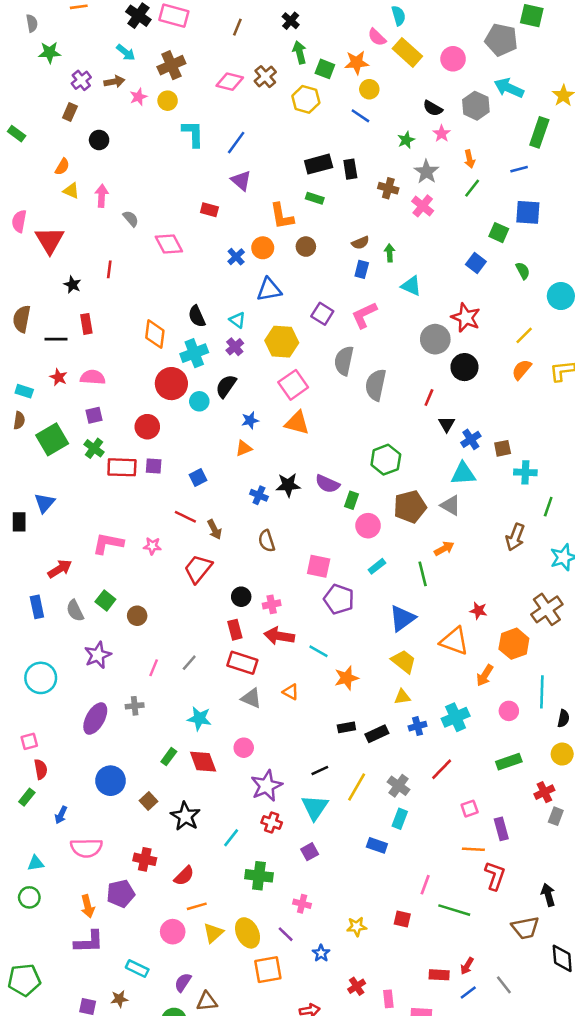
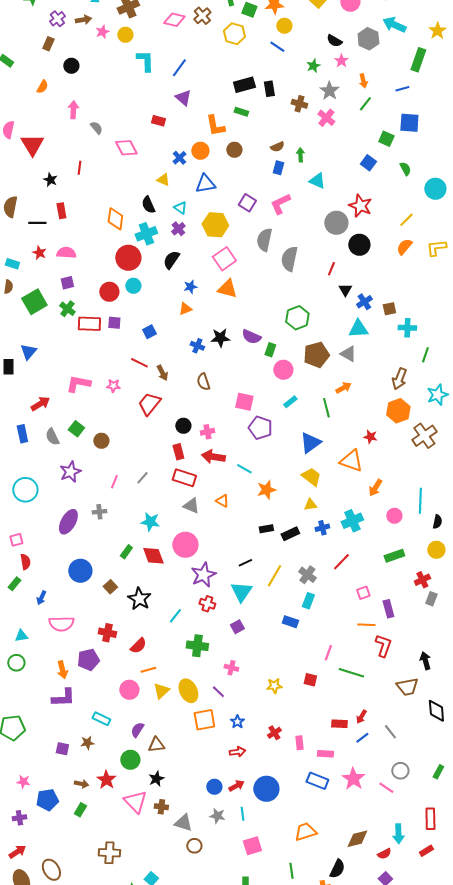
yellow triangle: (71, 191) -> (163, 180), moved
cyan circle: (199, 401) -> (133, 286), moved
orange hexagon: (514, 644) -> (398, 411), moved
pink circle: (244, 748) -> (185, 545), size x1.6
blue star: (321, 953) -> (237, 722), moved

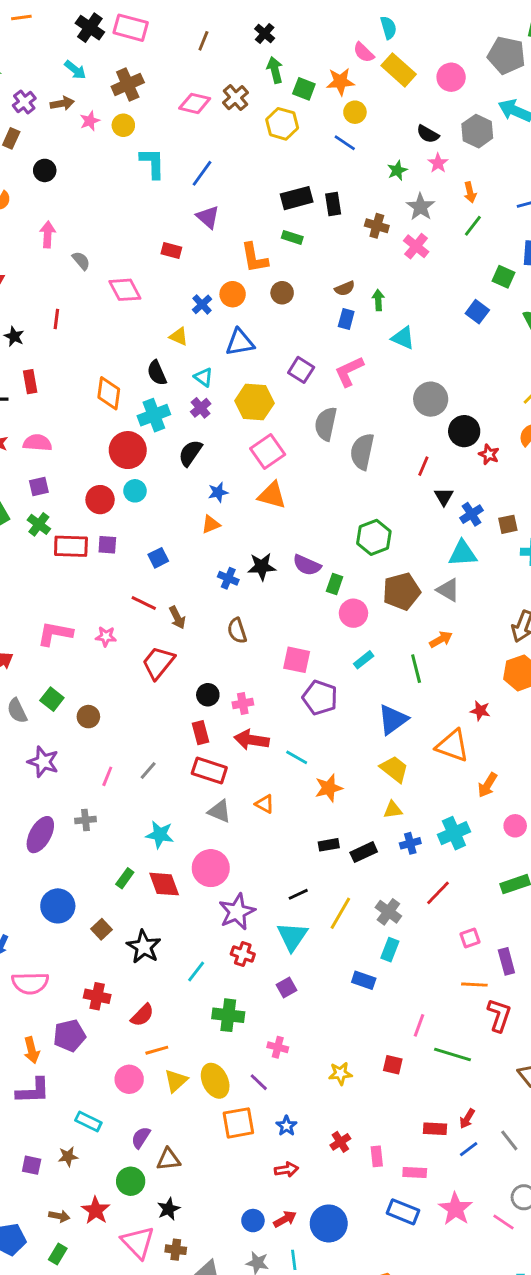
red star: (360, 206) -> (489, 454), moved, size x0.6
purple star: (70, 472) -> (43, 762), turned -30

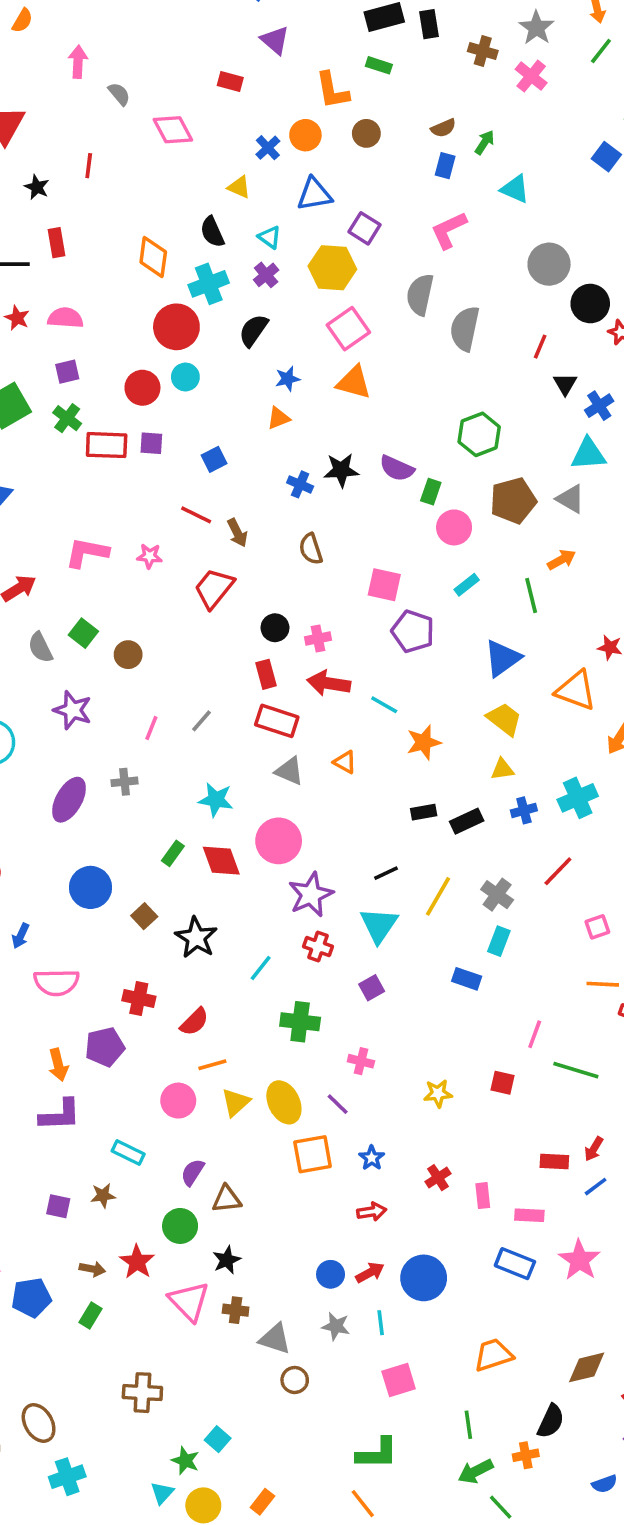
green arrow: (378, 300) -> (485, 142), turned 36
purple square: (301, 370) -> (365, 228), moved

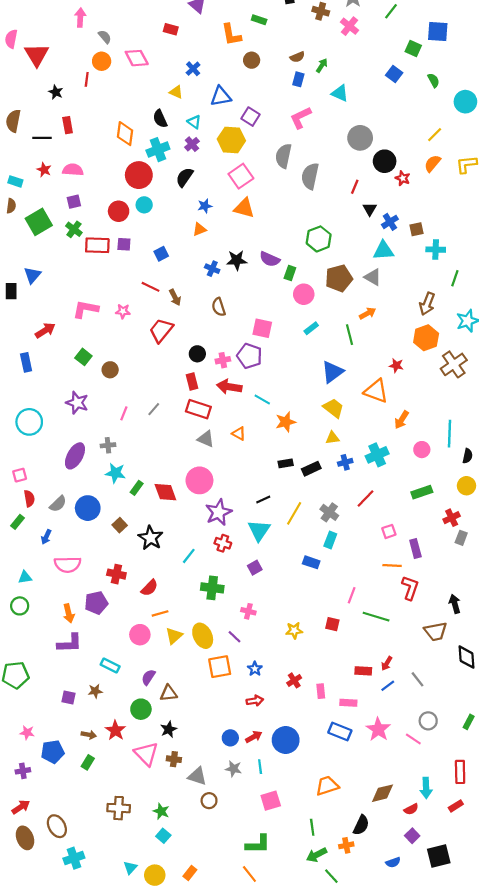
orange circle: (305, 135) -> (102, 61), moved
purple pentagon: (413, 631) -> (249, 356), moved
gray semicircle: (40, 647) -> (58, 504), moved, turned -108
cyan star: (216, 800) -> (115, 473), moved
green star: (185, 1461) -> (161, 811), moved

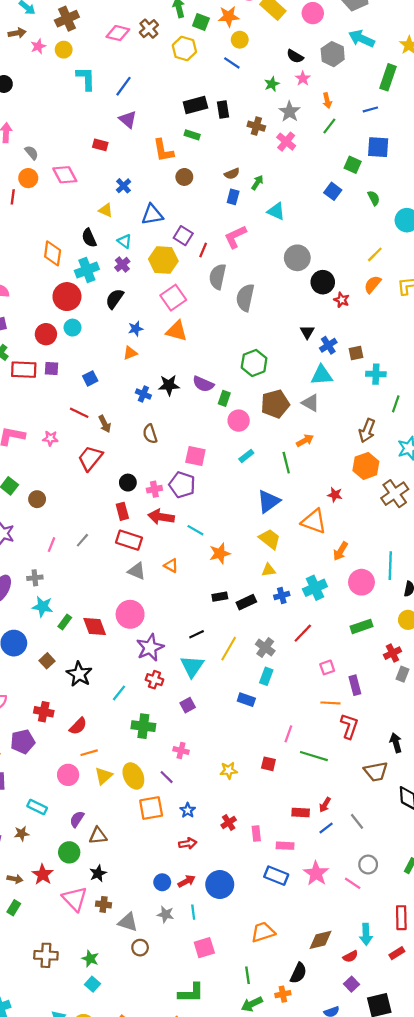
red line: (355, 187) -> (203, 250), moved
pink circle: (422, 450) -> (361, 582), size x1.5

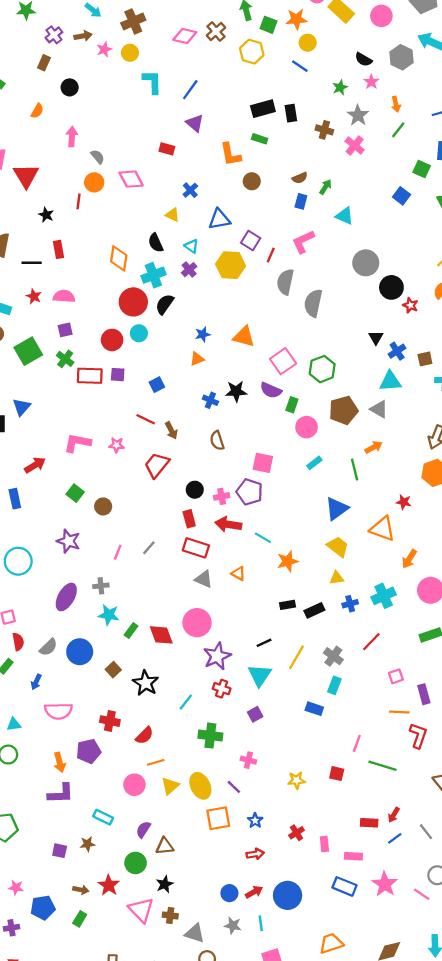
pink square: (173, 298) -> (283, 361), moved
black semicircle: (115, 299) -> (165, 304), moved

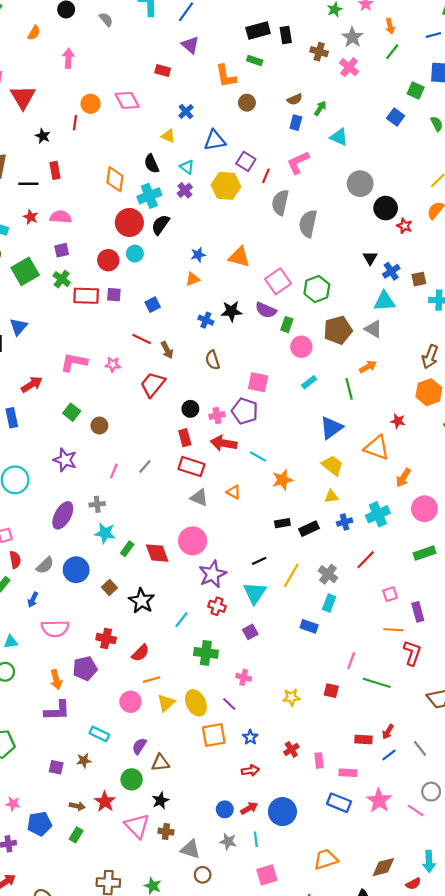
gray semicircle: (98, 157) -> (106, 19), moved

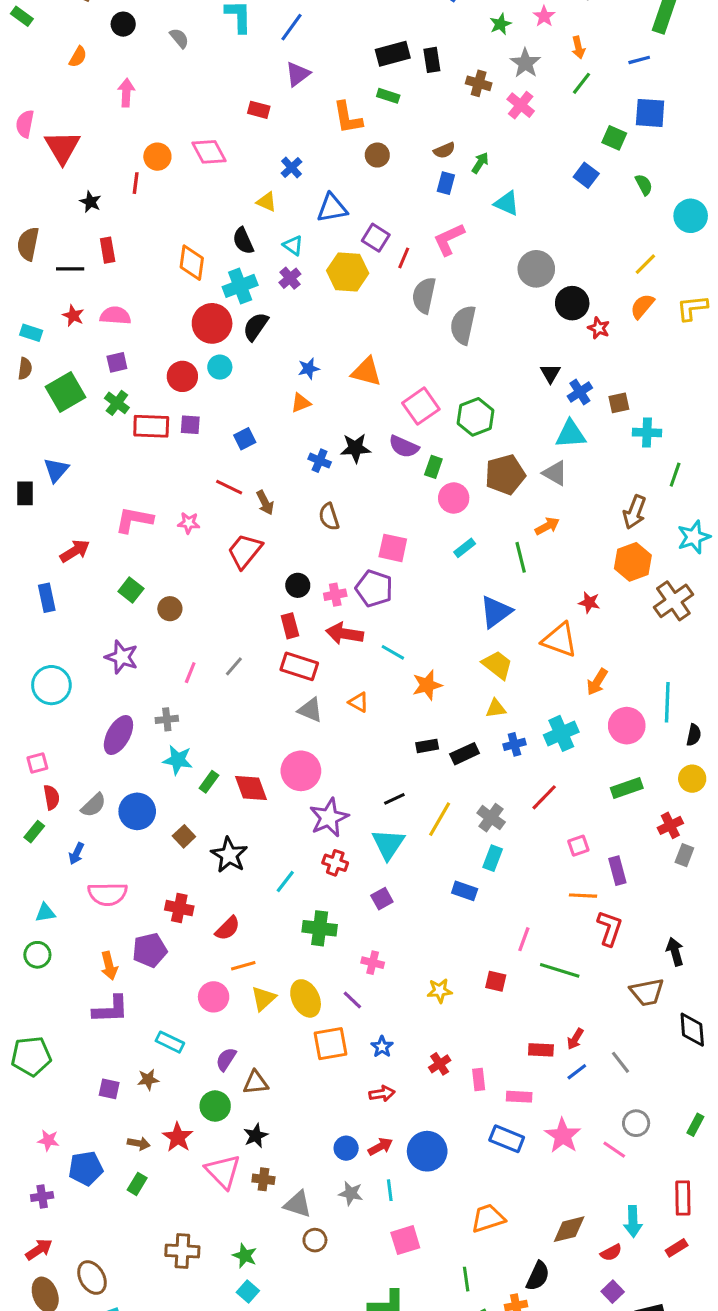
purple triangle: (190, 45) -> (298, 74), turned 42

